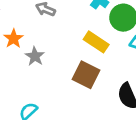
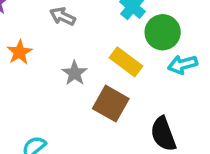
gray star: (35, 56) -> (75, 73), moved

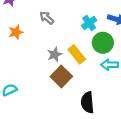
gray star: (75, 73) -> (55, 54), moved

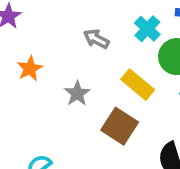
gray arrow: (47, 18) -> (96, 39), moved
gray star: (55, 54) -> (77, 93), moved

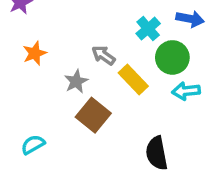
gray arrow: (96, 39) -> (103, 55), moved
brown square: (120, 126) -> (93, 115), moved

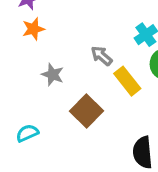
orange star: (35, 53) -> (33, 29), moved
gray star: (76, 81) -> (53, 75), moved, turned -30

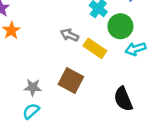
gray star: (53, 75) -> (33, 87), moved

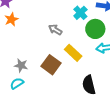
yellow rectangle: (95, 48) -> (73, 53), moved

